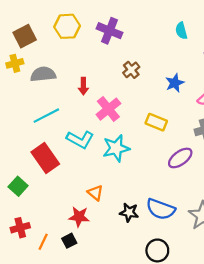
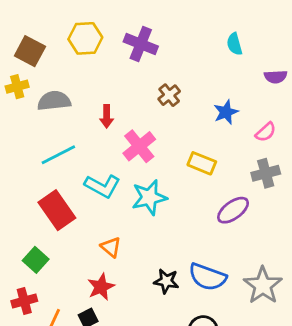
brown square: (25, 36) -> (30, 51), turned -35
green square: (18, 186) -> (36, 260), moved
orange triangle: (95, 193) -> (111, 247), moved
red star: (79, 217) -> (101, 287), turned -30

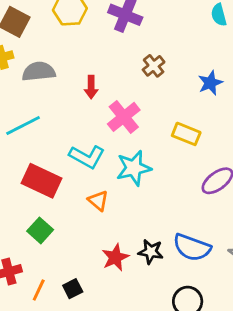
cyan line: (58, 155) -> (23, 125), moved
red rectangle: (57, 210) -> (42, 181), turned -30
orange triangle: (111, 247) -> (98, 201), moved
green square: (36, 260) -> (40, 230), moved
red star: (101, 287) -> (115, 257), moved

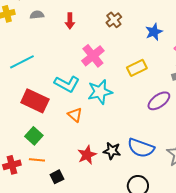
gray semicircle: (39, 72) -> (37, 15), moved, size x0.6
red arrow: (91, 87) -> (70, 21), moved
yellow rectangle: (186, 134) -> (137, 68), turned -48
orange line: (39, 290) -> (37, 160), moved, turned 70

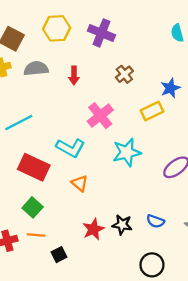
gray semicircle: (37, 15) -> (36, 69), size x1.5
yellow rectangle: (137, 68) -> (152, 111), moved
cyan star: (100, 92) -> (127, 152), moved
blue semicircle: (141, 148) -> (155, 221), size x0.6

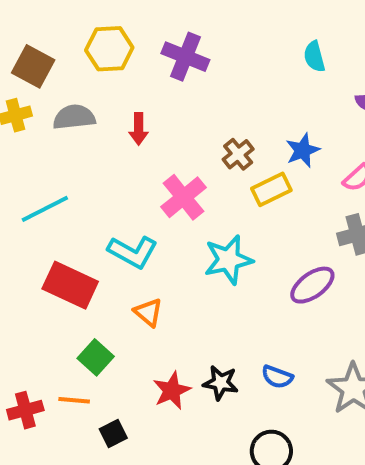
brown cross: (124, 74) -> (238, 154), moved
green square: (33, 207) -> (96, 357), moved

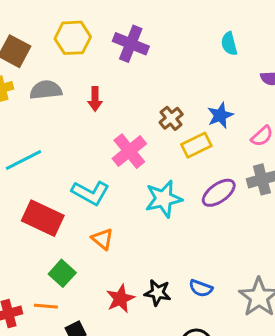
purple ellipse: (312, 285) -> (219, 193), moved

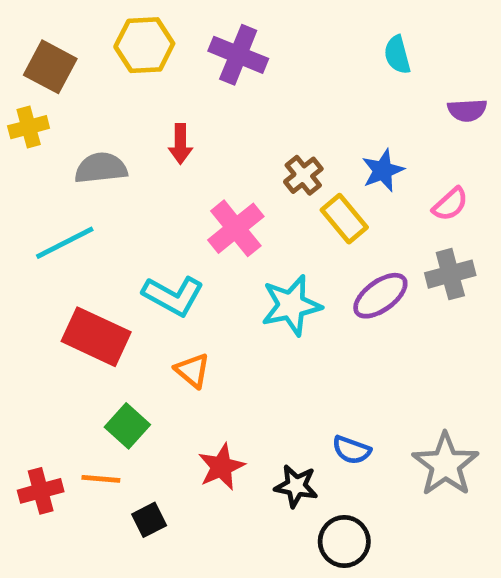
gray semicircle: (46, 90) -> (101, 168), moved
yellow rectangle: (196, 145) -> (344, 219), turned 76
black star: (158, 293) -> (296, 486), moved

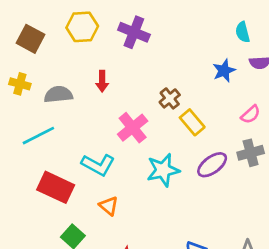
cyan semicircle: (397, 55) -> (243, 32), moved
yellow cross: (29, 127) -> (20, 84), moved, turned 30
blue star: (383, 170) -> (224, 71), moved

